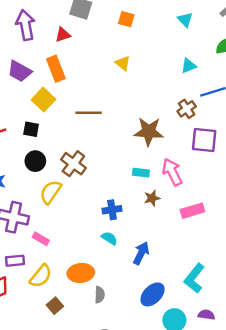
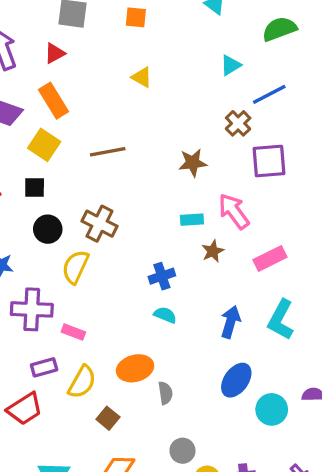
brown star: (149, 132) -> (193, 163), size x0.7
blue arrow: (141, 253) -> (230, 322), moved
cyan L-shape: (194, 278) -> (281, 320), moved

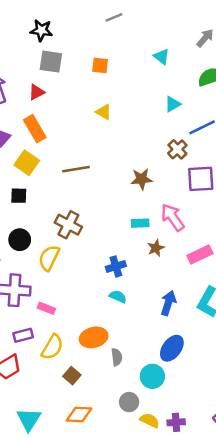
black circle: (48, 229) -> (20, 240), moved
cyan circle: (272, 409) -> (152, 376), moved

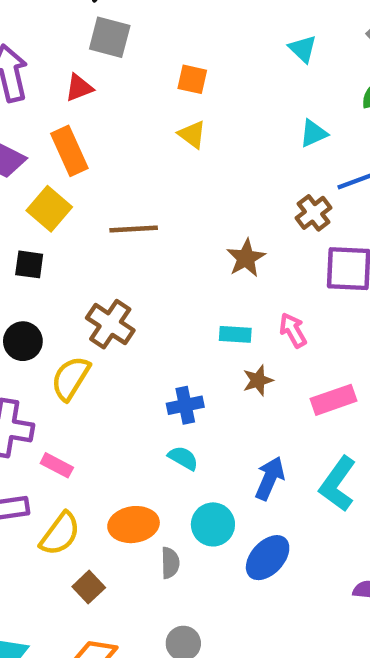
orange square: (100, 65) -> (192, 79), moved
brown star: (142, 179) -> (246, 258), turned -30
pink arrow: (173, 217) -> (293, 330), size x0.7
cyan circle: (152, 376) -> (213, 524), moved

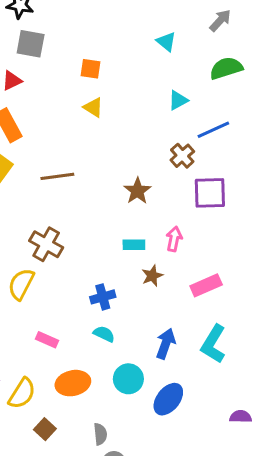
pink arrow: (293, 330) -> (174, 239), turned 45
pink rectangle: (57, 465) -> (47, 340), moved
gray semicircle: (170, 563) -> (100, 434), moved

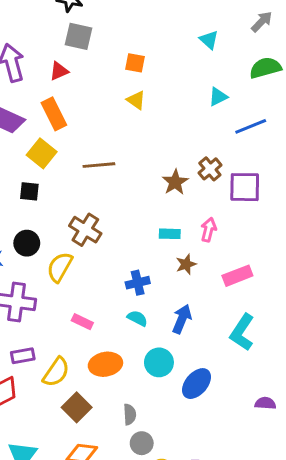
brown cross: (182, 156) -> (210, 169), moved
blue arrow: (166, 344) -> (182, 319), moved
brown square: (45, 429) -> (77, 407), size x1.4

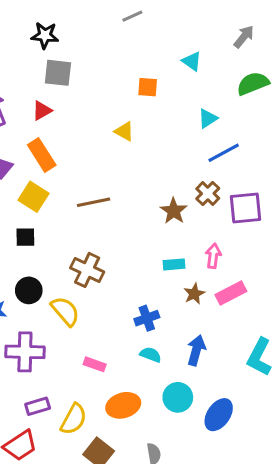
orange square: (135, 63) -> (148, 87), moved
blue line: (251, 126) -> (224, 153), moved
yellow semicircle: (60, 267) -> (65, 311), turned 116
pink rectangle: (237, 276) -> (231, 293), moved

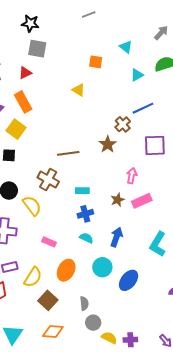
cyan triangle: (208, 119) -> (137, 75), moved
brown cross: (208, 193) -> (123, 124), moved
brown line: (94, 202) -> (68, 153), moved
cyan rectangle: (174, 264) -> (82, 191), moved
orange ellipse: (123, 405) -> (66, 270), turned -50

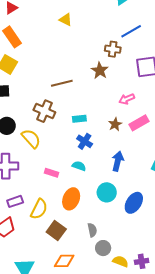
brown cross: (123, 124) -> (113, 49), turned -35
pink arrow: (132, 176) -> (127, 99), turned -119
blue cross: (85, 214) -> (85, 141), turned -35
cyan semicircle: (86, 238) -> (79, 166), moved

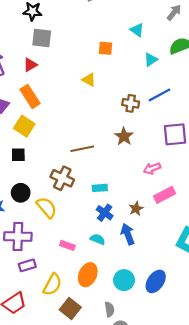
brown cross: (113, 49) -> (131, 103), moved
brown star: (115, 124) -> (136, 209), moved
blue arrow: (118, 161) -> (128, 234), moved, turned -36
cyan circle: (107, 192) -> (124, 280), moved
purple rectangle: (15, 201) -> (27, 265), moved

